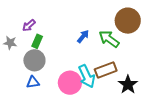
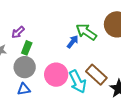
green arrow: (109, 39) -> (86, 32), moved
brown rectangle: (106, 70) -> (96, 75), turned 65
pink circle: (70, 83) -> (56, 75), moved

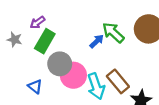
green rectangle: (27, 48) -> (45, 41), size x1.5
gray circle: (25, 67) -> (60, 64), moved
blue triangle: (24, 89) -> (35, 86), turned 40

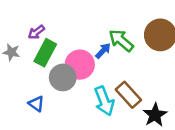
pink circle: (73, 75) -> (80, 65), moved

